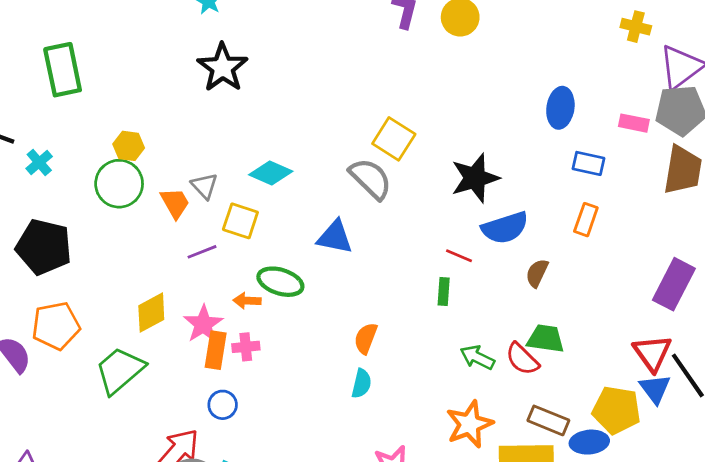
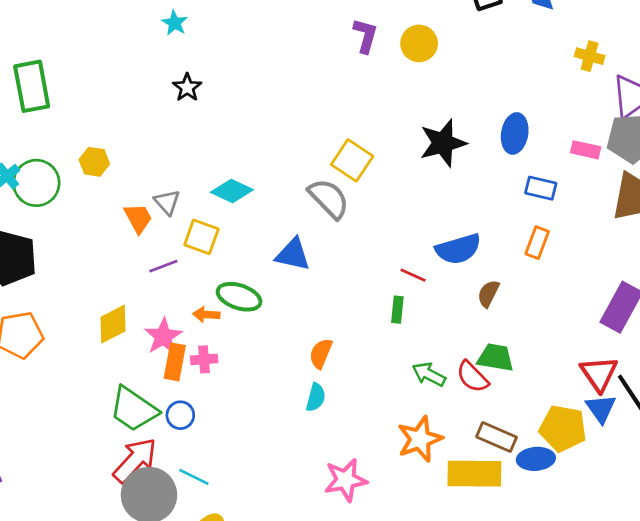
black star: (223, 68) -> (187, 87), size x0.6
black star: (475, 178) -> (443, 143), moved
green circle: (119, 184) -> (36, 183), moved
green trapezoid: (120, 370) -> (134, 409), moved, turned -106

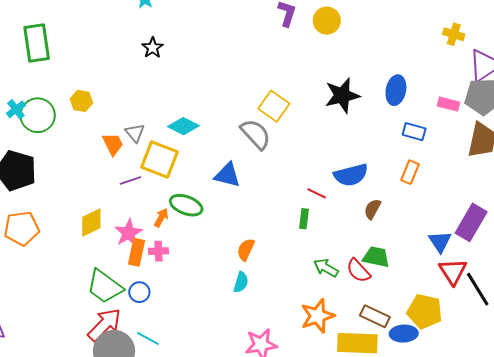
yellow square: (201, 237) -> (160, 160), size x1.4
orange arrow: (206, 315) -> (161, 218), turned 114
blue triangle: (601, 408) -> (440, 242), moved

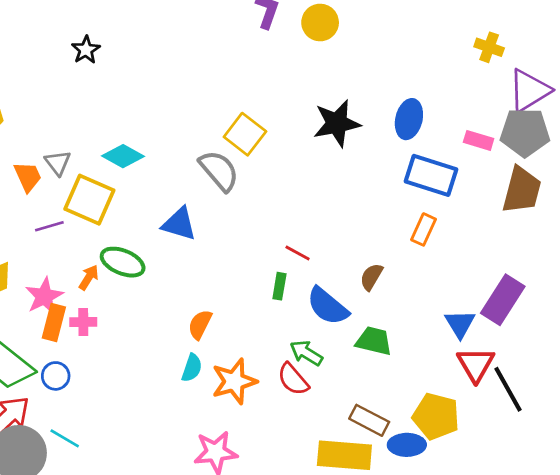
blue rectangle: (414, 132) -> (431, 175), size x1.6
blue semicircle: (351, 175) -> (328, 306), moved, turned 52
red semicircle: (358, 271) -> (293, 379), moved
orange star: (318, 316) -> (234, 381), moved

